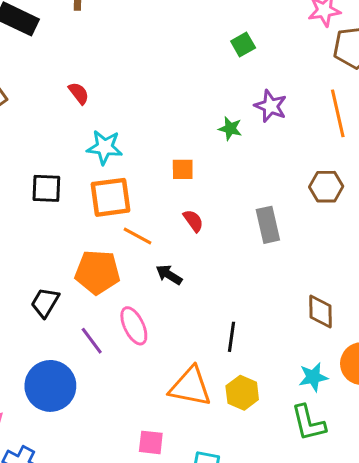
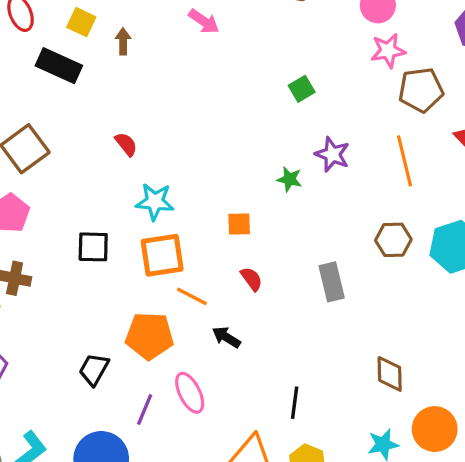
purple line: (92, 341) -> (145, 410), turned 60

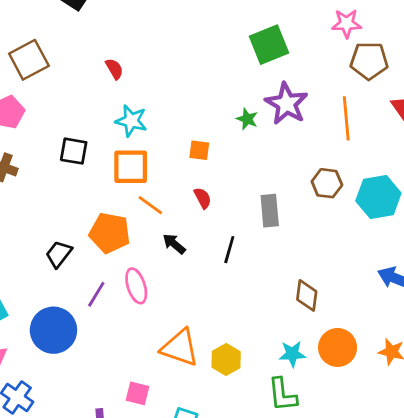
green square: (302, 89) -> (269, 45), size x1.8
purple star: (332, 154) -> (286, 104), size x1.4
black line: (295, 403) -> (229, 250), moved

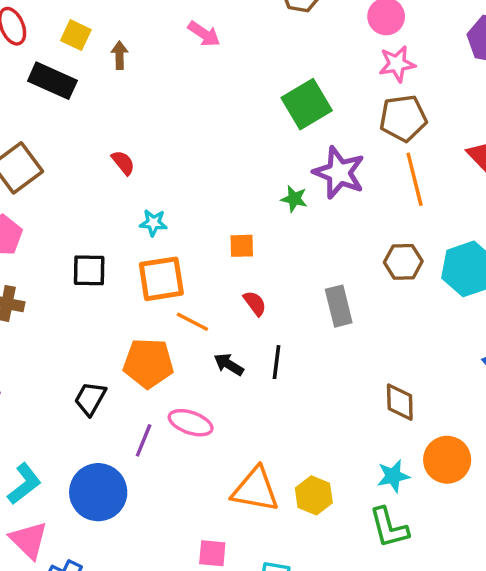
brown pentagon: (369, 61) -> (403, 118), moved
cyan star: (131, 121) -> (153, 223), size x0.7
black line: (229, 250) -> (276, 362), moved
pink ellipse: (136, 286) -> (191, 423), turned -44

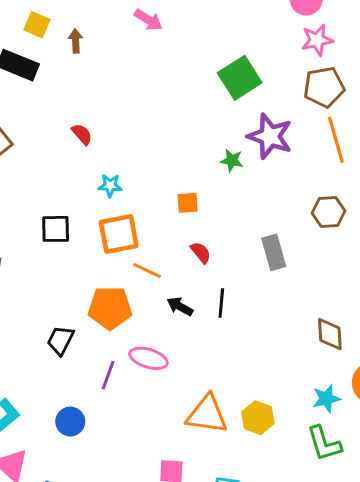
blue circle: (98, 492) -> (70, 422), size x0.6

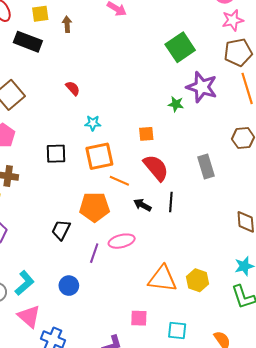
yellow square: (37, 25) -> (40, 14), turned -30
red semicircle: (201, 253) -> (156, 168), size x1.8
pink ellipse: (148, 358) -> (122, 241), turned -30

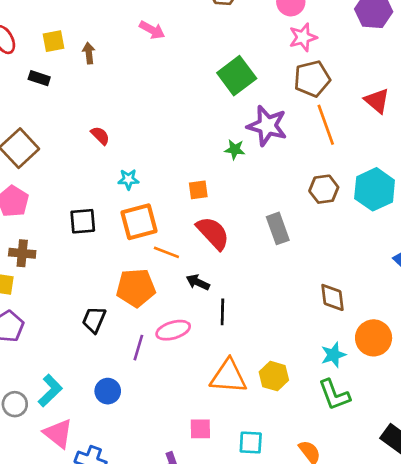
black rectangle: (28, 42) -> (39, 78), size x0.6
black line: (171, 202) -> (222, 312), moved

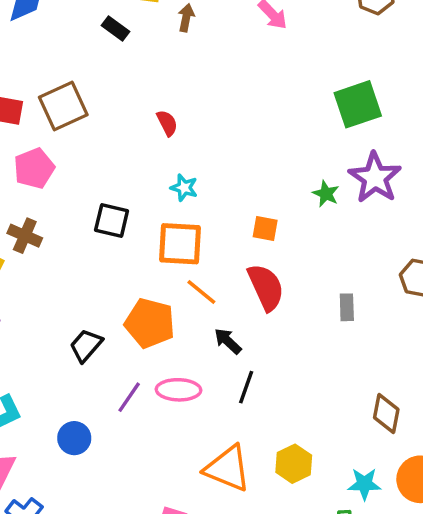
gray rectangle: (278, 228) -> (347, 307), size x0.7
yellow hexagon: (274, 376) -> (294, 464), moved

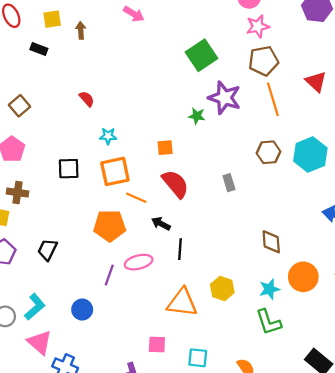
brown square: (63, 106) -> (19, 106), size x0.7
black trapezoid: (86, 345) -> (47, 250), moved

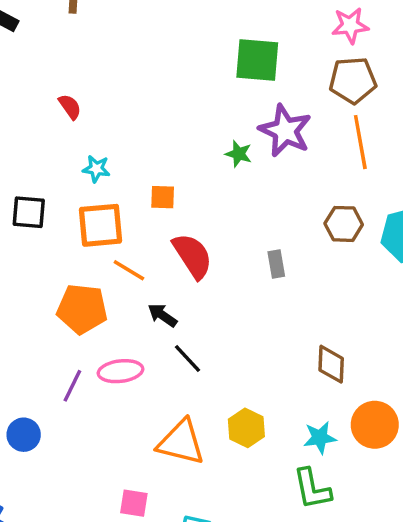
green square: (202, 55) -> (257, 60), turned 32
orange square: (165, 148) -> (163, 197), moved
black line: (180, 249) -> (187, 358), turned -54

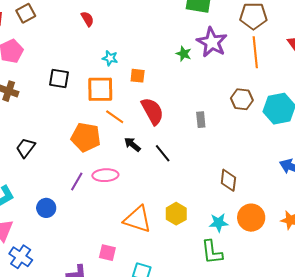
cyan star: (96, 169) -> (110, 58), moved
black line: (187, 358) -> (163, 153), moved

